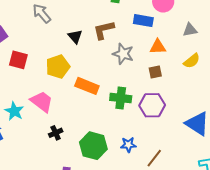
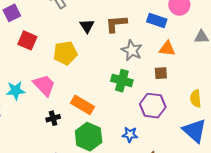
yellow semicircle: (192, 61) -> (196, 99), moved, turned 114
orange rectangle: (87, 86) -> (82, 105), moved
green cross: (121, 98) -> (122, 81), moved
cyan star: (14, 111) -> (16, 91), turned 30
blue star: (128, 145) -> (130, 135), moved

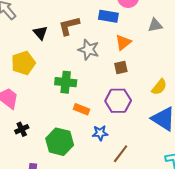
orange triangle: (167, 49) -> (123, 42), turned -36
green cross: (122, 81) -> (66, 82), moved
yellow semicircle: (196, 99) -> (159, 87), turned -126
orange rectangle: (82, 105) -> (82, 109), moved, size x0.7

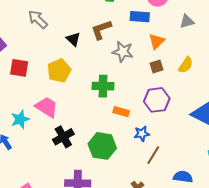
yellow semicircle: (159, 87) -> (186, 65), moved
black cross: (22, 129) -> (63, 137), size x1.5
brown line: (121, 154) -> (153, 155), moved

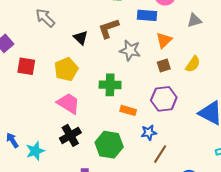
pink trapezoid: (47, 107) -> (68, 103), moved
cyan star: (20, 119) -> (35, 151), moved

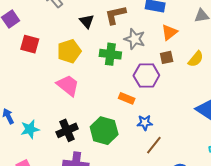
green cross: (110, 85) -> (110, 54), moved
purple hexagon: (164, 99) -> (146, 75), moved
black cross: (70, 135) -> (67, 130), moved

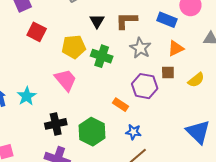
green cross: (110, 54) -> (102, 56), moved
cyan star: (30, 129) -> (27, 96), moved, turned -30

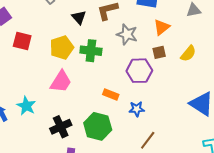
pink trapezoid: (66, 80) -> (61, 82), turned 85
orange rectangle: (120, 105) -> (111, 95), moved
blue star: (133, 132) -> (137, 109), moved

